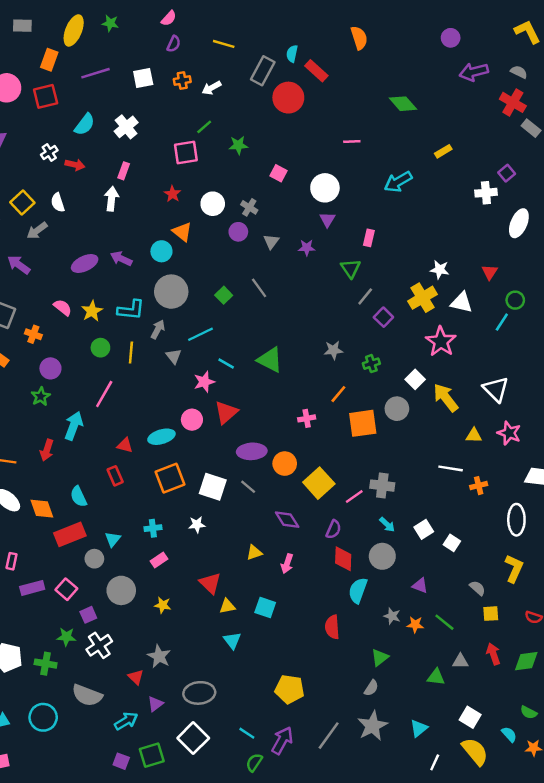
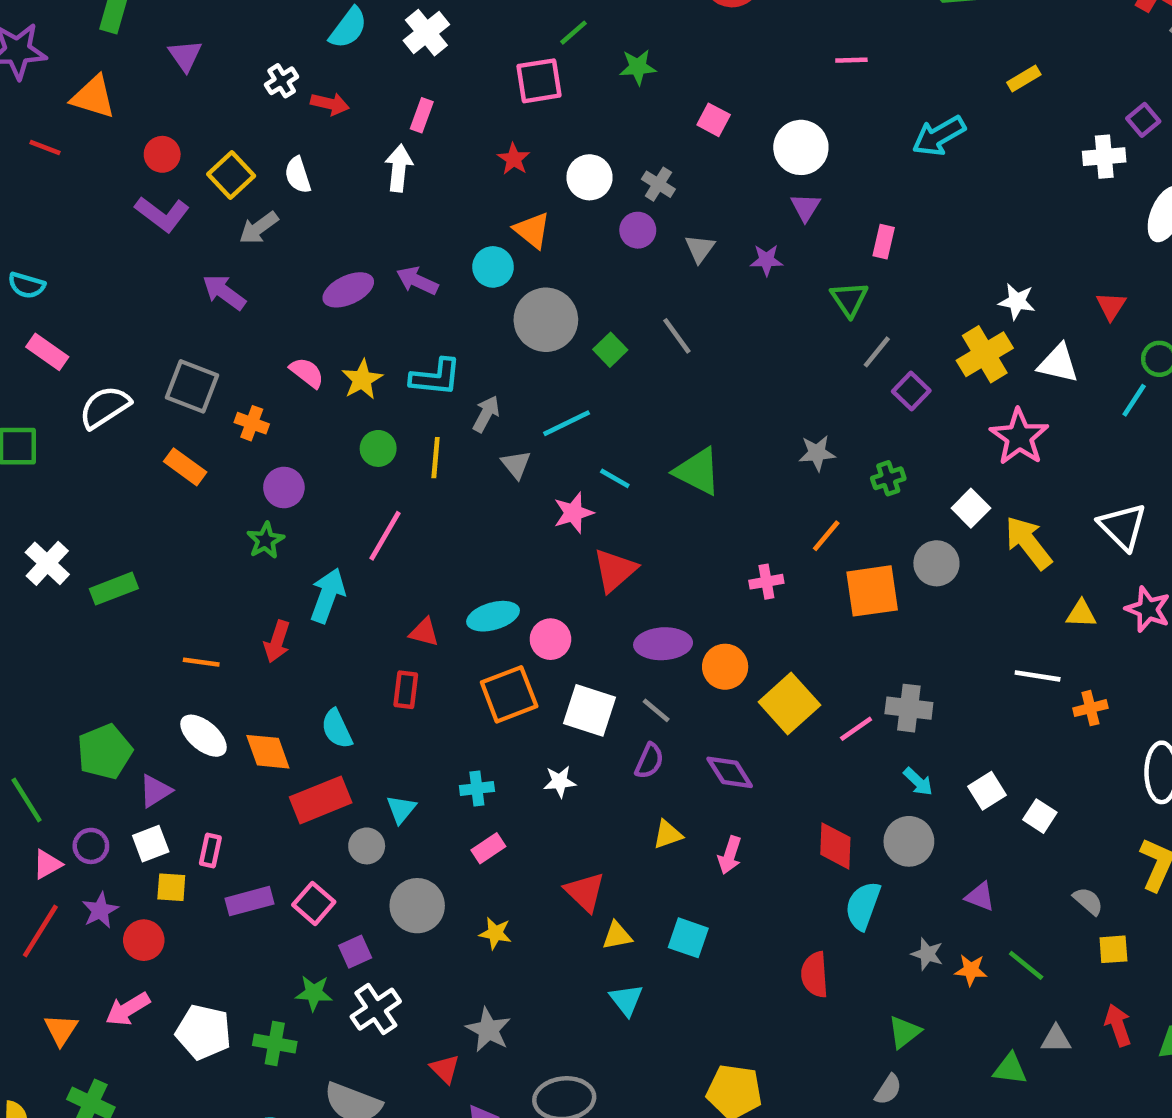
gray circle: (171, 292) -> (546, 320), moved
pink circle: (192, 420) -> (550, 639), moved
red rectangle: (115, 476) -> (406, 690), turned 30
purple semicircle: (333, 529) -> (649, 761), moved

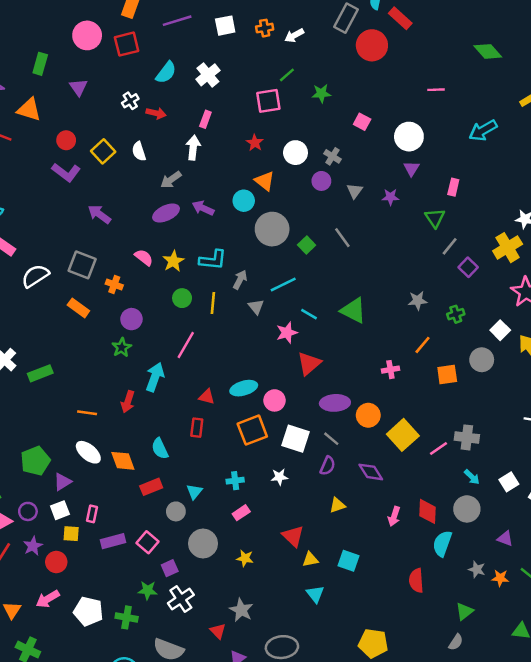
gray arrow: (259, 228) -> (171, 180), moved
orange square: (872, 591) -> (447, 375), size x0.7
red rectangle: (321, 800) -> (151, 487), size x0.7
pink arrow: (730, 855) -> (394, 516), moved

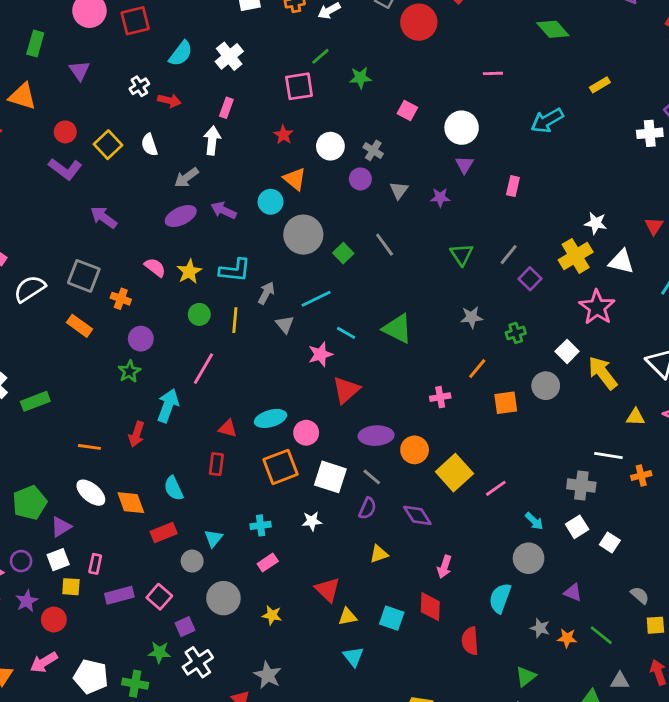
green triangle: (435, 218) -> (462, 255), moved
gray cross: (467, 437) -> (581, 485), moved
red diamond: (427, 511) -> (430, 607), moved

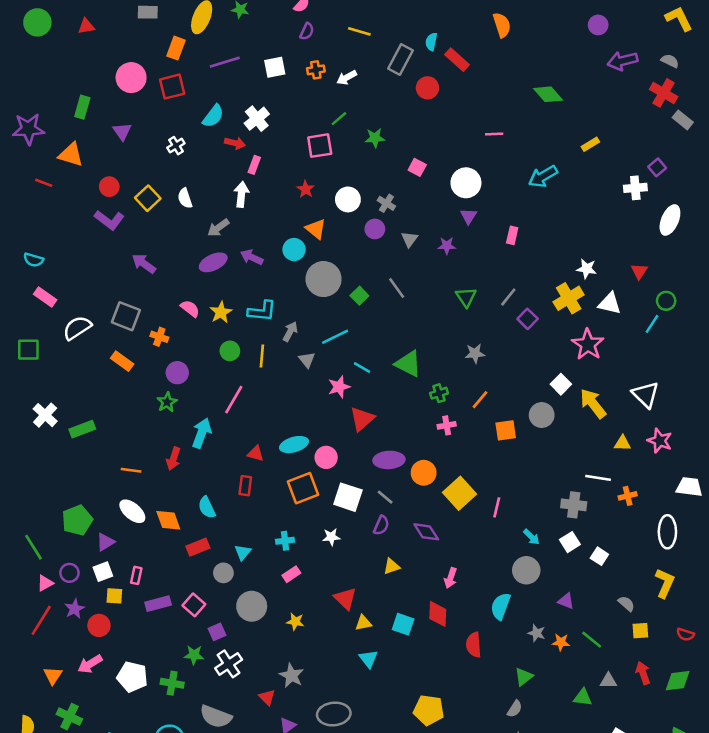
red circle: (419, 22) -> (427, 88), size x0.7
red arrow: (169, 101) -> (235, 143), moved
green cross: (516, 333) -> (439, 393), moved
pink line: (496, 488) -> (497, 507), turned -42

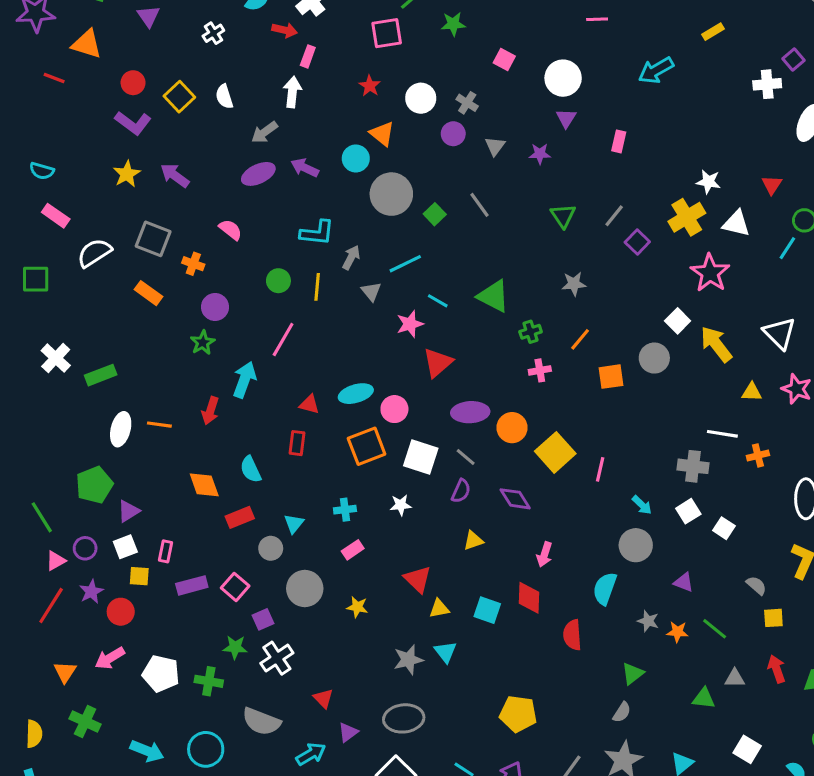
yellow star: (221, 312) -> (127, 174), moved
white ellipse: (132, 511) -> (121, 429), moved, turned 64
gray star: (291, 675) -> (408, 660), moved, turned 30

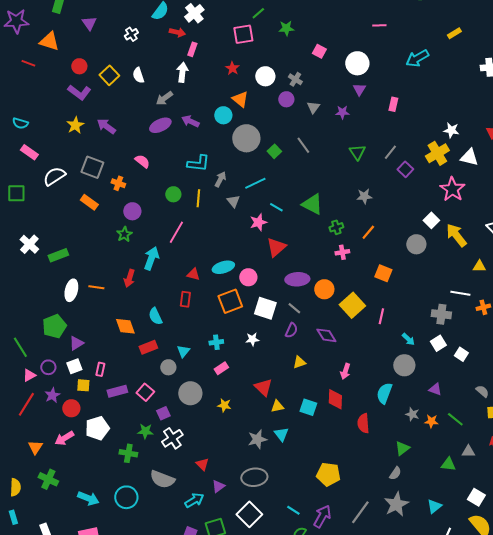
orange square: (611, 377) -> (383, 273), moved, turned 30
white pentagon: (161, 674) -> (97, 428), moved, turned -30

